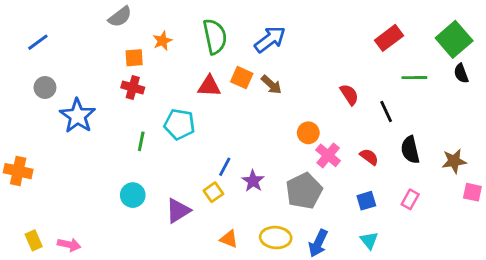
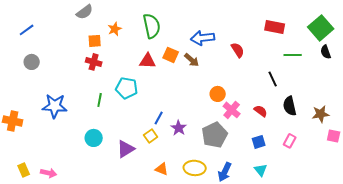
red rectangle: (389, 38) -> (275, 27), turned 48
blue arrow: (270, 39) -> (203, 38), moved, turned -150
red semicircle: (349, 95) -> (238, 50), moved
blue star: (78, 116) -> (55, 106), moved, turned -30

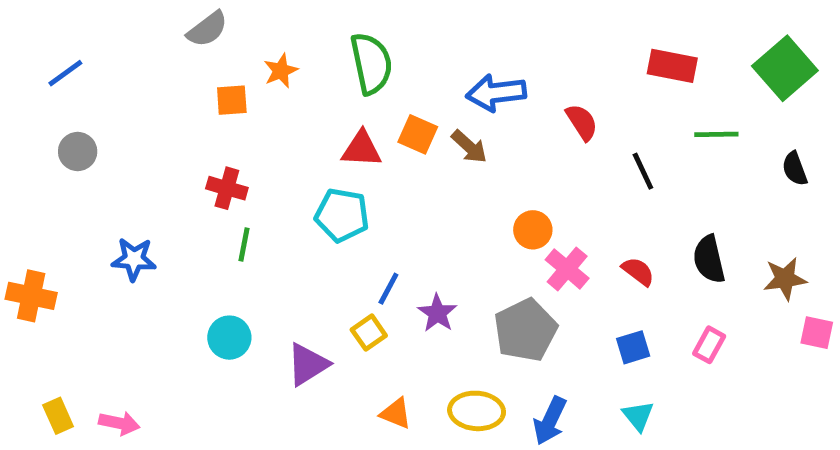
black semicircle: (326, 52) -> (795, 169), moved
red cross: (94, 62) -> (227, 188), moved
black line: (273, 79) -> (643, 171), moved
cyan pentagon: (127, 88) -> (342, 215), moved
blue star: (55, 106) -> (134, 259), size x0.7

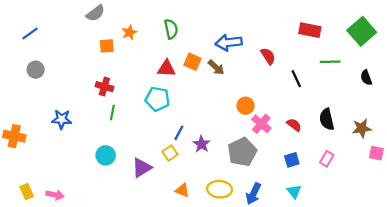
green semicircle: (371, 63) -> (171, 29), size x0.7

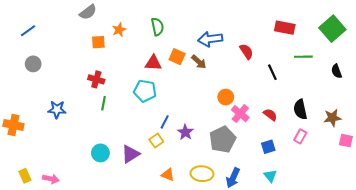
cyan circle: (106, 155) -> (100, 153), moved
pink rectangle: (327, 159) -> (300, 136), moved

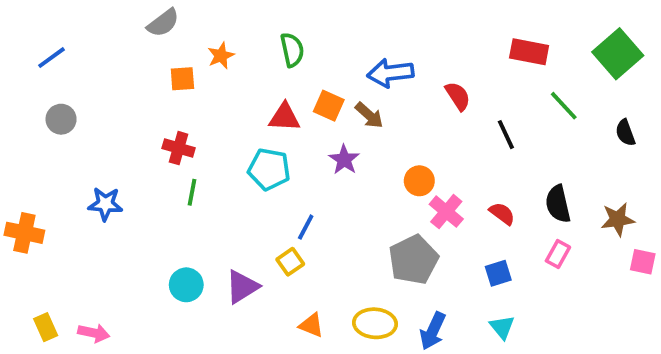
green line: (303, 57) -> (564, 106), turned 48
purple star: (185, 132) -> (344, 160), moved

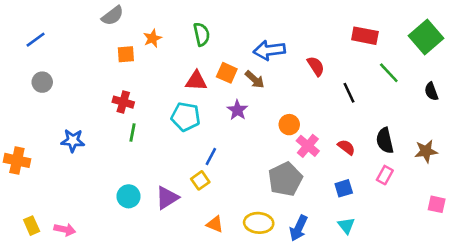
pink square: (643, 262) -> (437, 204), moved

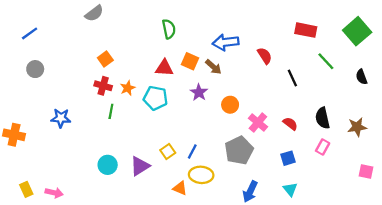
orange star: (152, 38) -> (128, 88), moved
orange square: (126, 54) -> (105, 59), moved, turned -32
orange circle: (289, 125) -> (230, 105), moved
blue line: (211, 156) -> (192, 151), moved
yellow ellipse: (259, 223) -> (201, 175), moved

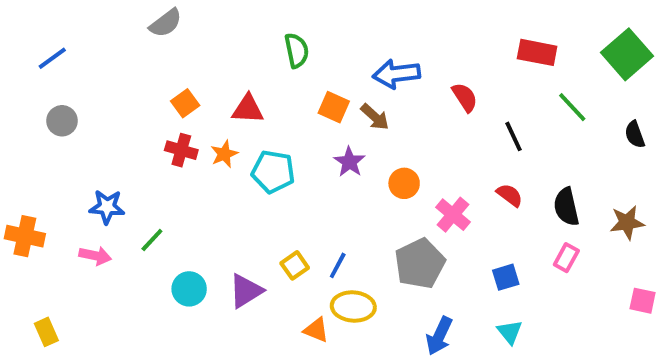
red triangle: (164, 68) -> (248, 109), moved
green line: (111, 111) -> (152, 240), moved, turned 32
red semicircle: (290, 124) -> (510, 195), moved
pink arrow: (54, 193) -> (95, 256), moved

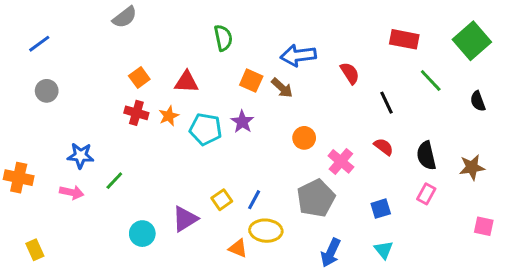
purple star: (349, 162) -> (242, 122), moved
cyan circle: (189, 289) -> (142, 234), moved

